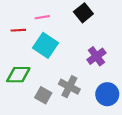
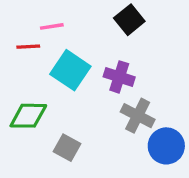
pink line: (42, 17) -> (52, 26), moved
purple cross: (96, 56) -> (119, 77), moved, turned -36
gray cross: (69, 87) -> (138, 116), moved

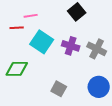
gray cross: (138, 116) -> (97, 49), moved
gray square: (67, 148) -> (59, 89), moved

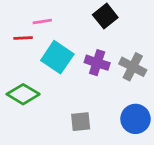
green diamond: (17, 69) -> (23, 94), turned 30
gray square: (59, 89) -> (81, 122), turned -35

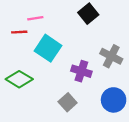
purple cross: (97, 63) -> (81, 71), moved
gray square: (81, 122) -> (68, 102), turned -36

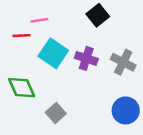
purple cross: (81, 71) -> (86, 58), moved
green diamond: (19, 79) -> (22, 88), turned 35
gray square: (68, 102) -> (56, 113), moved

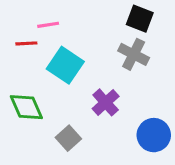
black square: (98, 15) -> (140, 19), moved, turned -30
purple cross: (86, 58) -> (106, 102), moved, turned 30
gray cross: (123, 62) -> (134, 54), moved

